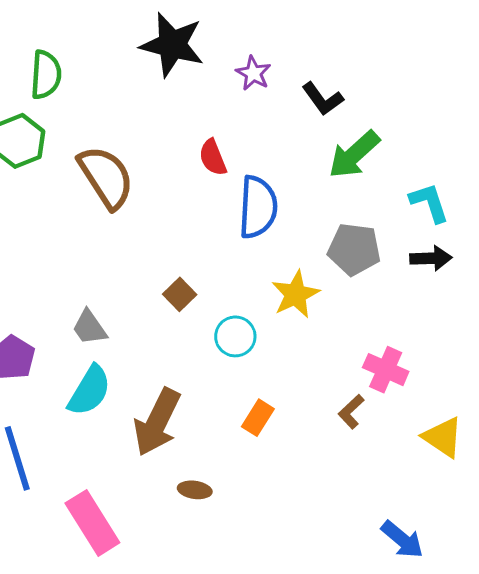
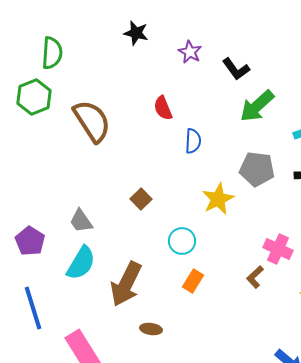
black star: (172, 45) -> (136, 33), size x0.6
blue semicircle: (258, 207) -> (193, 141), size x0.6
cyan circle: (235, 336) -> (182, 241), moved

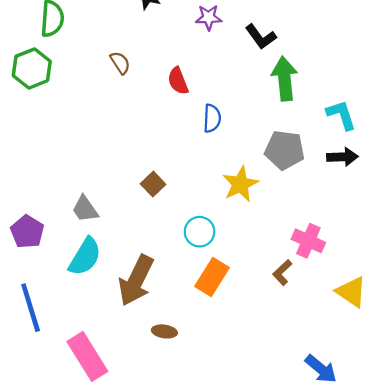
purple star: (190, 52) -> (209, 17), turned -30
green arrow: (257, 106) -> (285, 79), turned 126
brown semicircle: (92, 121) -> (120, 63), moved, size x0.5
orange rectangle: (193, 281) -> (212, 277), size x1.4

